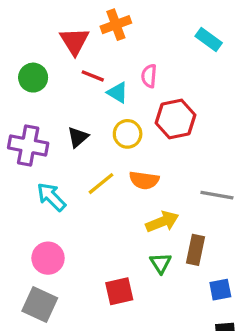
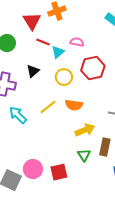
pink semicircle: (149, 76) -> (77, 42), turned 96
cyan triangle: (118, 92) -> (58, 52), turned 48
black triangle: (78, 137) -> (33, 71), moved
pink circle: (48, 258) -> (33, 169), moved

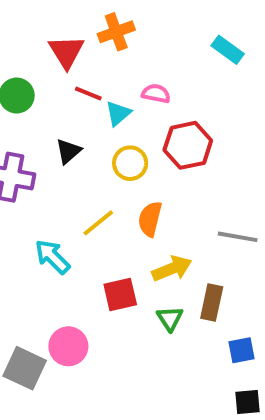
orange semicircle: (74, 105) -> (150, 219), turned 96
cyan arrow: (18, 115) -> (52, 257), moved
red square: (59, 172) -> (120, 295), moved

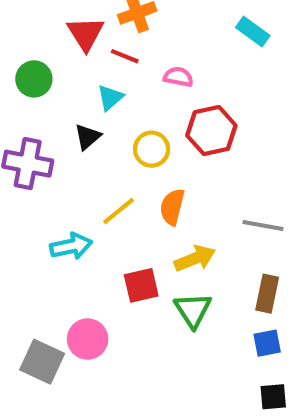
red line: (88, 94) -> (125, 56), moved
cyan triangle: (118, 113) -> (110, 98), moved
cyan arrow: (52, 257) -> (71, 246), turned 123
brown rectangle: (212, 303) -> (267, 294), moved
green triangle: (170, 318) -> (193, 310), size x1.4

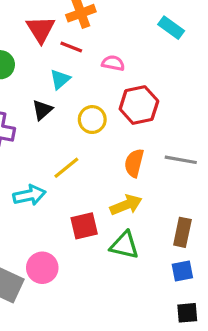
orange semicircle: (172, 207) -> (134, 163), moved
gray line: (263, 225) -> (181, 160), moved
green triangle: (193, 310) -> (124, 245), turned -44

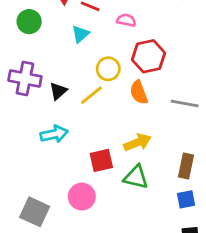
black triangle: (42, 110) -> (58, 91), moved
orange semicircle: (134, 163) -> (139, 92), moved, turned -35
yellow line: (66, 168) -> (92, 95), moved
pink circle: (42, 268) -> (82, 197), moved

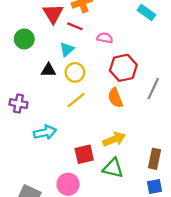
yellow circle: (108, 69) -> (75, 72), moved
purple cross: (25, 79) -> (18, 104), moved, size x0.7
black triangle: (58, 91) -> (48, 70), moved, turned 42
gray line: (185, 104) -> (153, 89), moved, turned -75

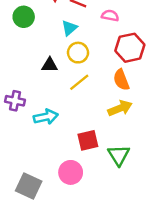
black triangle: (48, 70) -> (50, 65), moved
purple cross: (18, 104) -> (15, 101), moved
yellow arrow: (114, 139) -> (120, 108), moved
green triangle: (113, 168) -> (119, 155), turned 45

